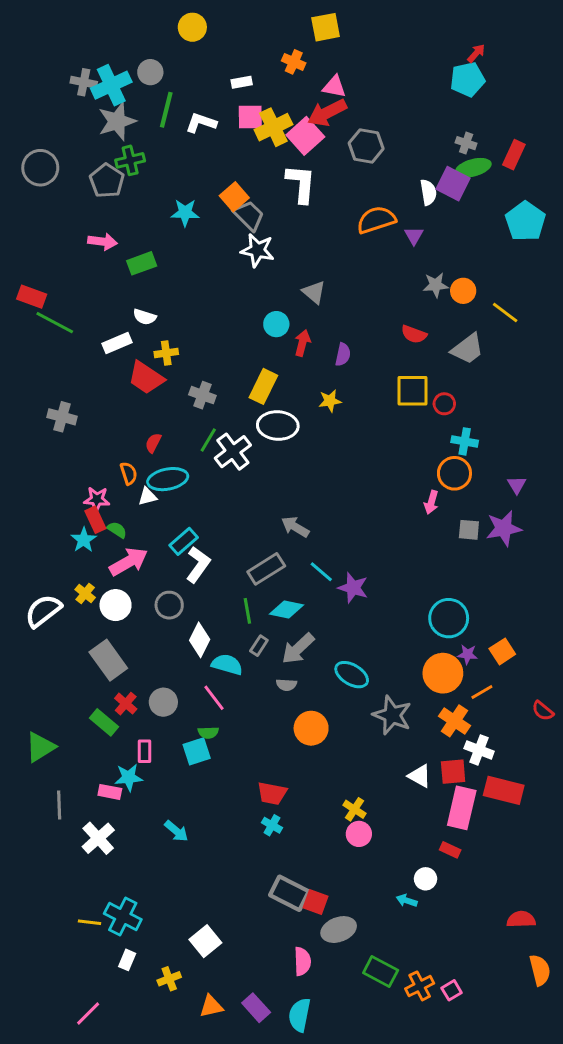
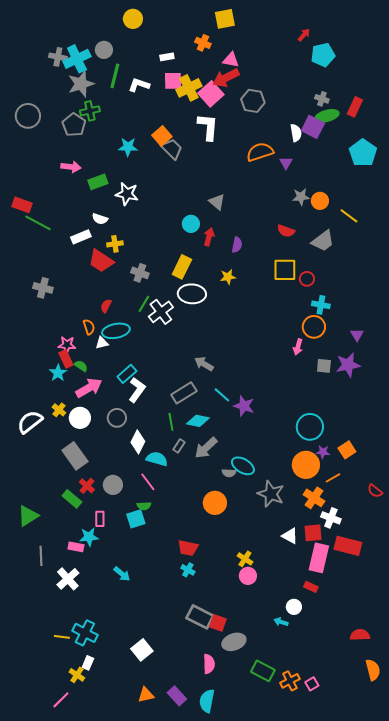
red arrow: (476, 53) -> (304, 35), moved
white star: (258, 250) -> (127, 194), moved
gray semicircle: (286, 685) -> (229, 473), moved
yellow cross: (169, 979) -> (77, 675), moved, turned -35

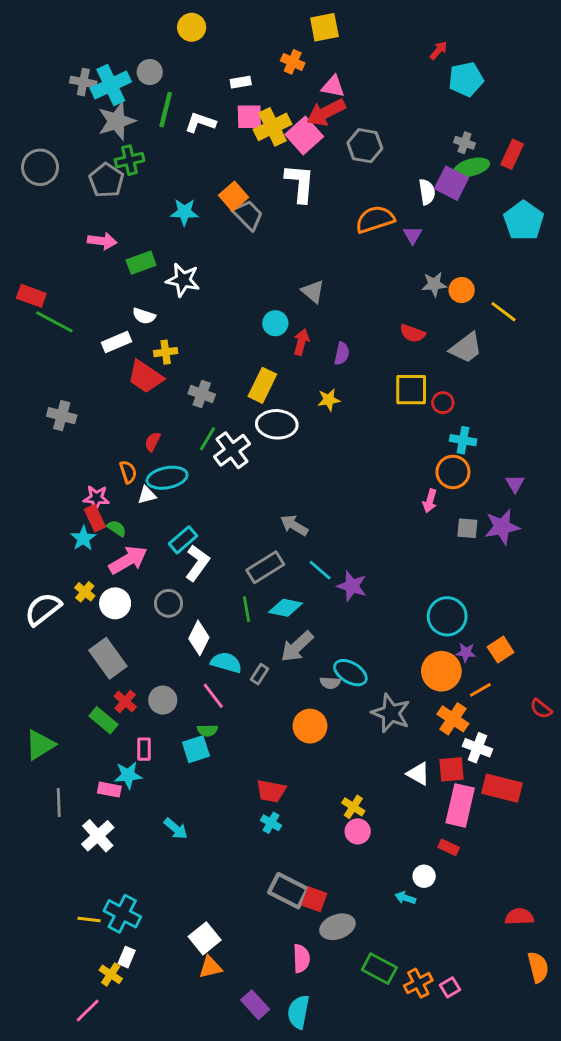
gray rectangle: (179, 446) -> (259, 674), moved
orange triangle: (146, 695) -> (210, 967), moved

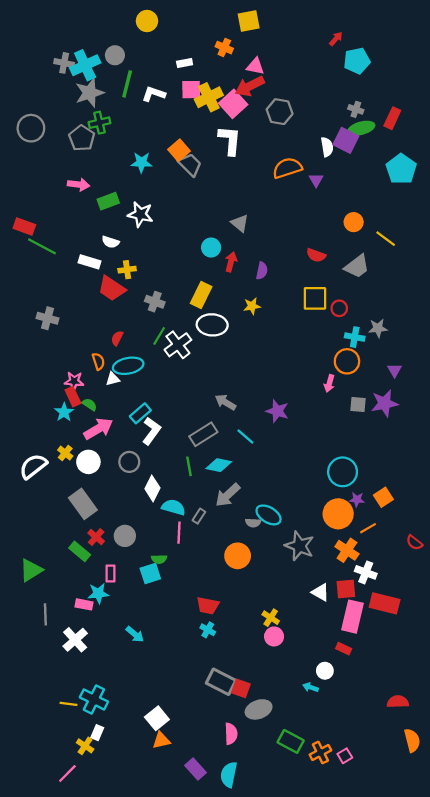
gray star: (434, 284) -> (378, 328), moved
white rectangle: (117, 342) -> (90, 262), turned 40
purple star: (352, 586) -> (277, 411), moved
pink line: (213, 696) -> (179, 533), moved, turned 40

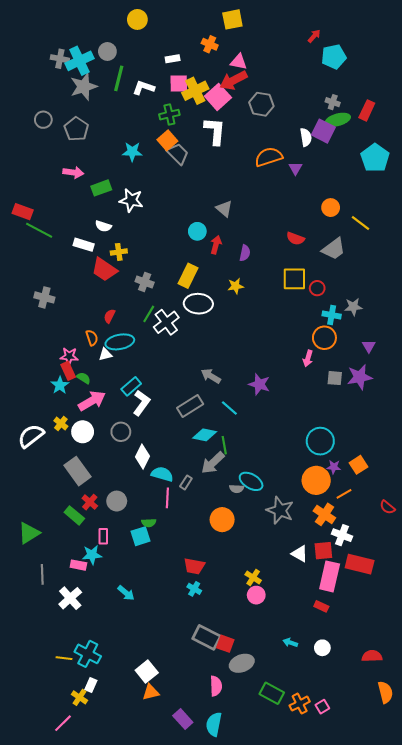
green cross: (99, 123) -> (169, 115), moved
gray circle: (31, 128) -> (43, 120), moved, size x0.7
green line: (189, 466) -> (224, 445), moved
white circle: (325, 671) -> (322, 648), moved

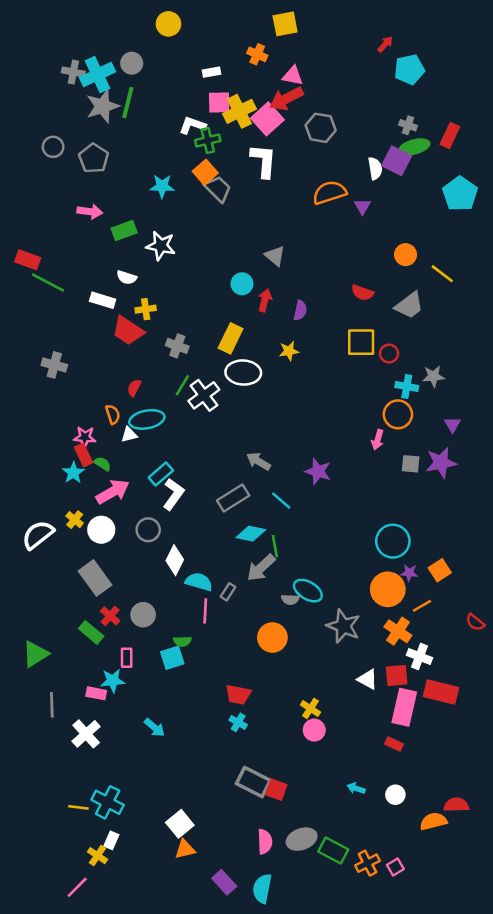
green line: (119, 78) -> (128, 102), moved
white L-shape: (144, 88) -> (193, 125), moved
gray ellipse: (242, 663) -> (302, 839), moved
orange semicircle: (385, 692) -> (433, 821), moved, turned -90

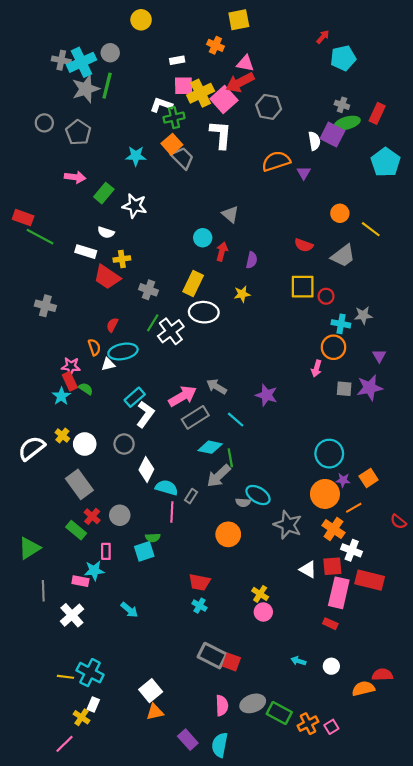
green rectangle: (124, 231) -> (104, 193), turned -30
pink arrow: (113, 492) -> (183, 396), moved

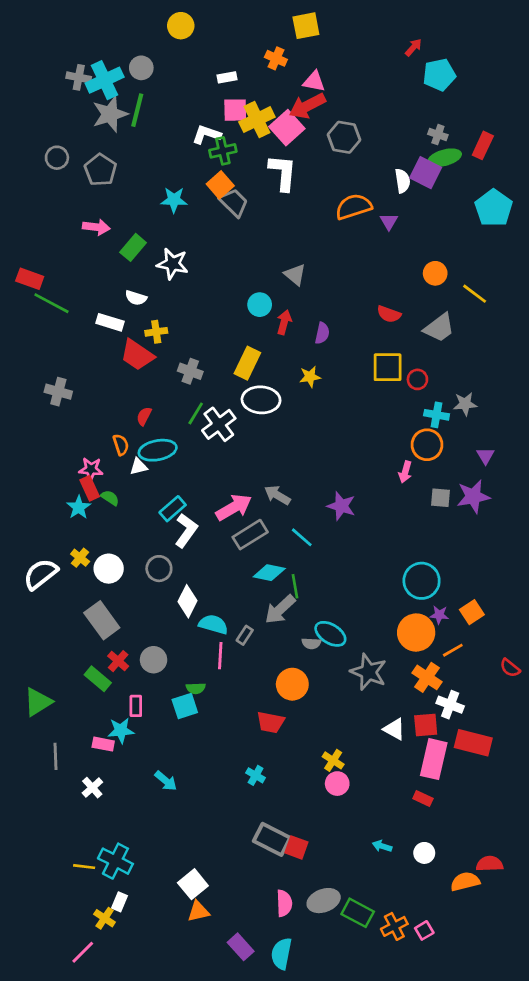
red trapezoid: (200, 582) -> (271, 722), moved
white cross: (72, 615) -> (92, 788), size x0.7

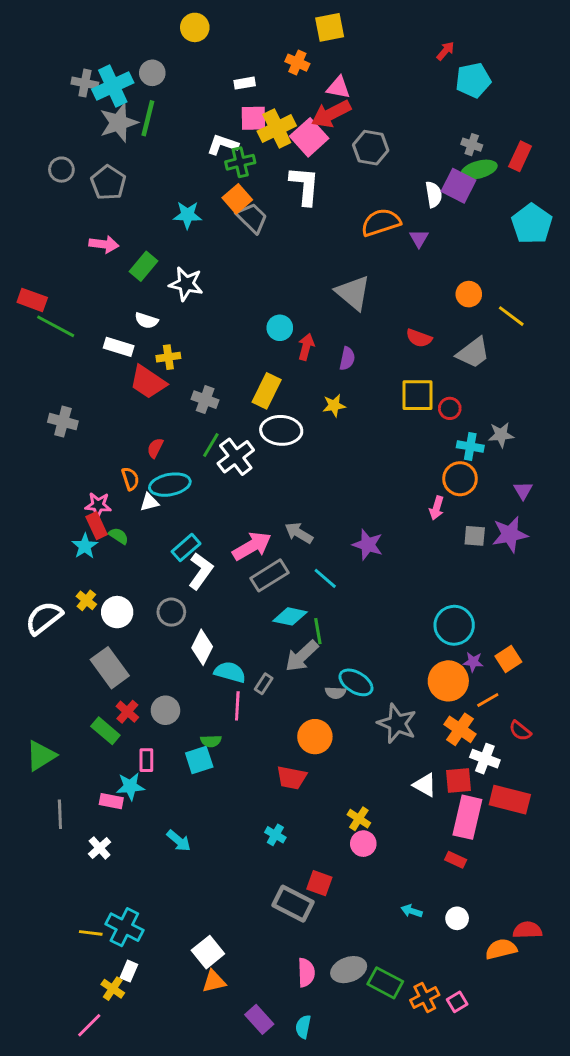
gray triangle: (295, 275) -> (353, 293), moved, size x1.5
red semicircle: (510, 668) -> (520, 731), moved
red square: (296, 847) -> (319, 883), moved
cyan semicircle: (281, 954) -> (303, 1027), size x0.7

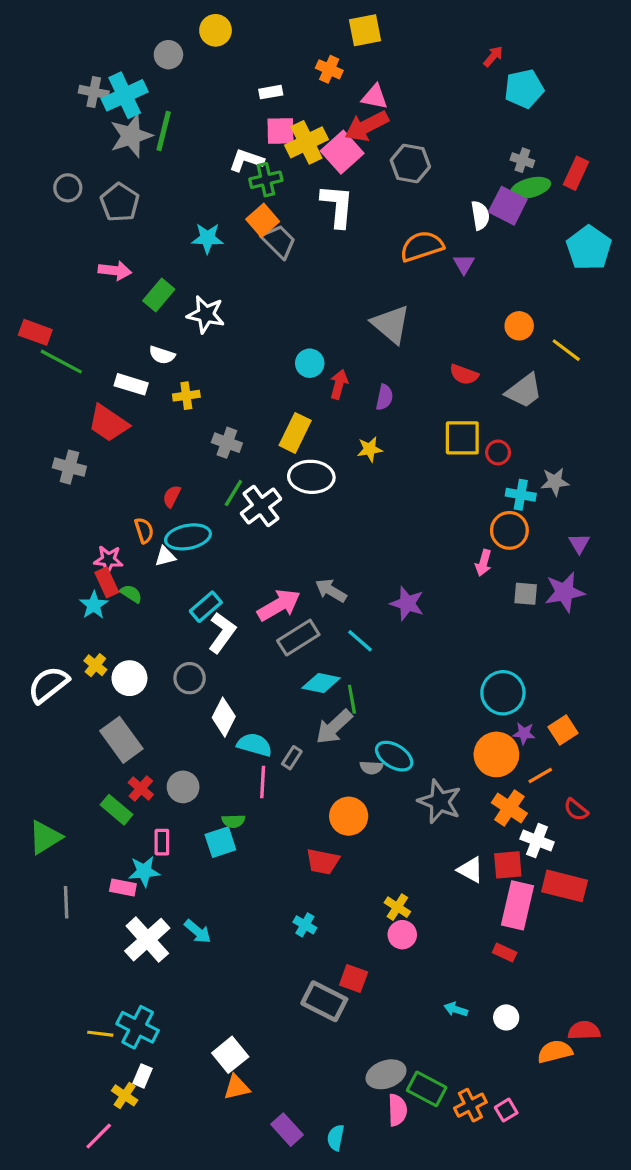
gray circle: (152, 73) -> (168, 55), moved
red trapezoid: (148, 382) -> (108, 423), moved
white cross: (100, 848) -> (147, 940), moved, size x1.8
pink semicircle: (306, 973) -> (397, 1110), moved

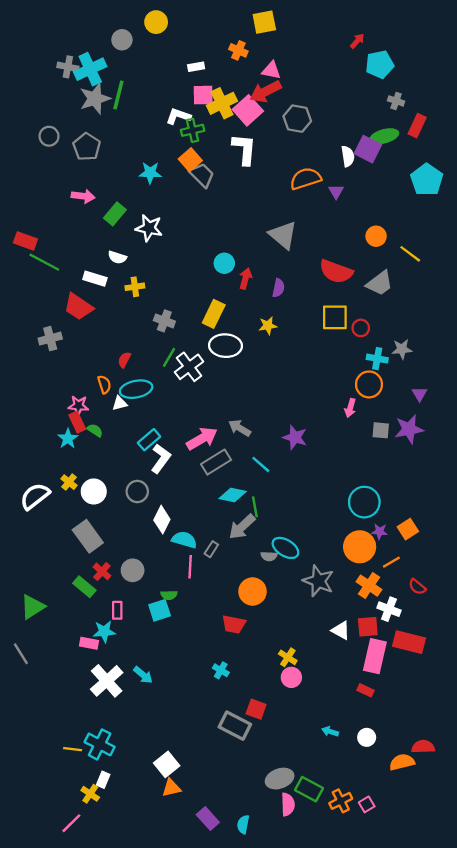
gray cross: (522, 160) -> (396, 101), moved
red semicircle: (464, 375) -> (336, 272), size x1.6
gray cross: (69, 467) -> (50, 339), turned -30
gray line: (66, 902) -> (21, 654), moved, turned -30

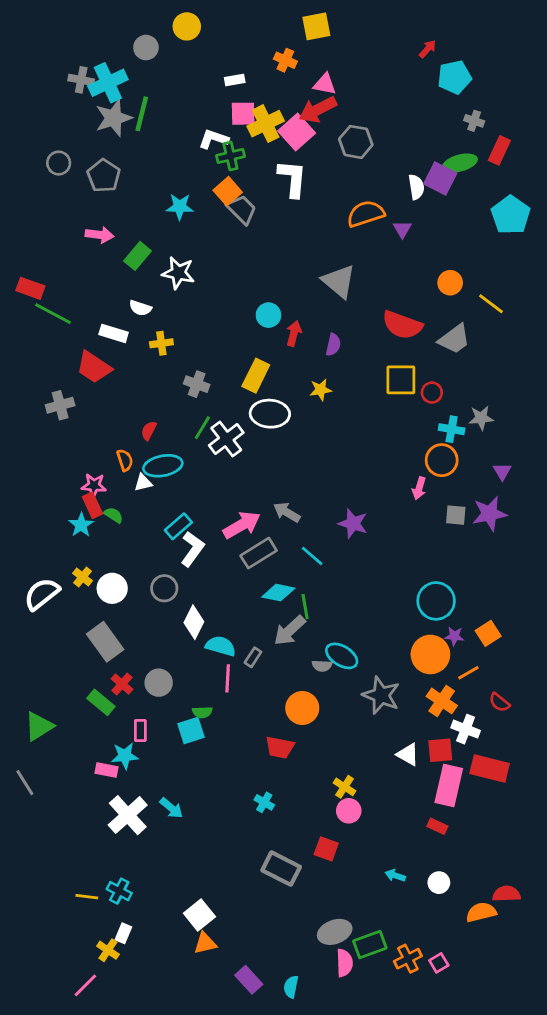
red square: (256, 709) -> (326, 849), moved
cyan cross: (100, 744) -> (119, 891), size x0.7
green rectangle: (309, 789) -> (370, 945), turned -48

